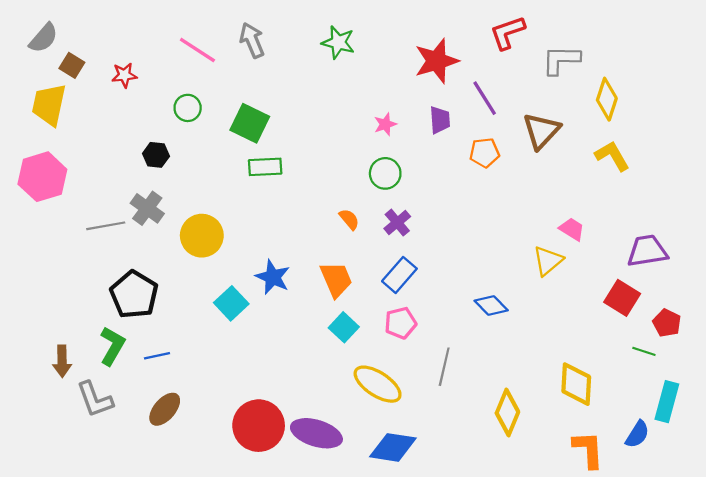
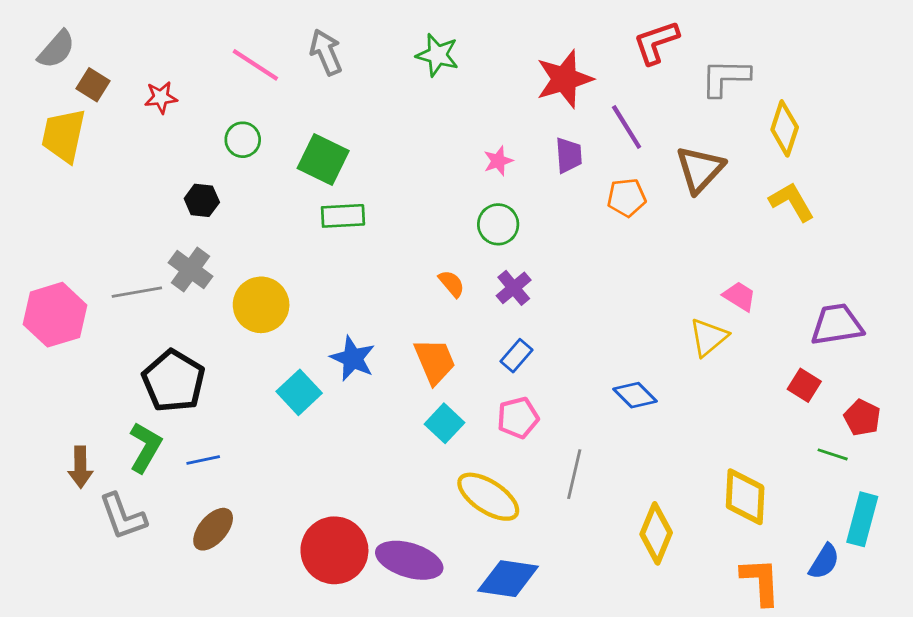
pink hexagon: (42, 177) -> (55, 315), moved
blue rectangle: (399, 275) -> (516, 356), size x0.7
red square: (622, 298) -> (804, 385), size x0.7

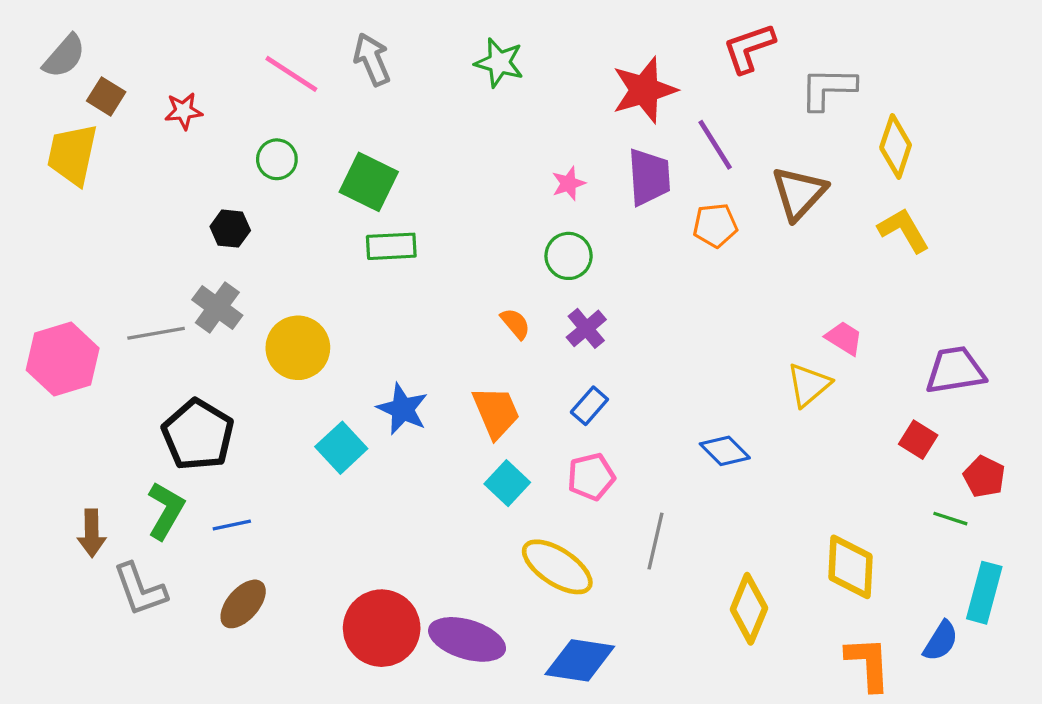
purple trapezoid: (569, 155) -> (649, 177), size x1.4

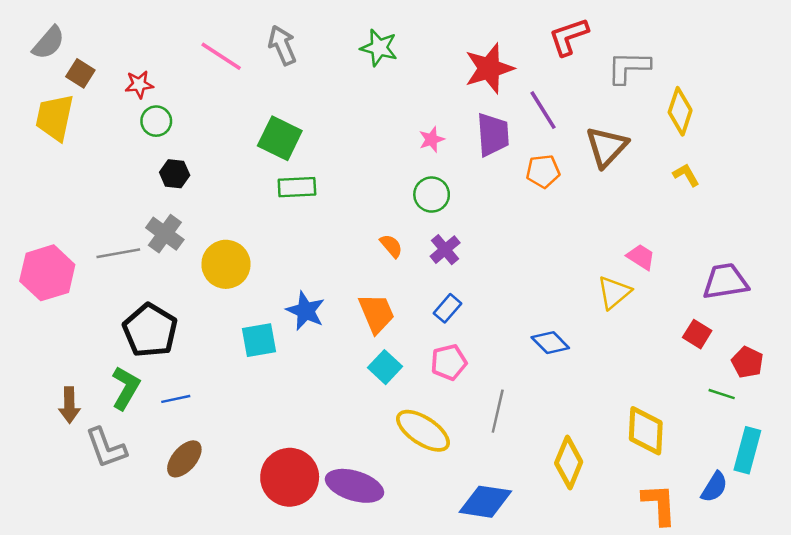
green circle: (277, 159) -> (156, 121), moved
yellow L-shape: (904, 230) -> (686, 175), size x0.7
cyan square: (341, 448) -> (259, 340), turned 33
blue diamond: (580, 660) -> (485, 502), moved

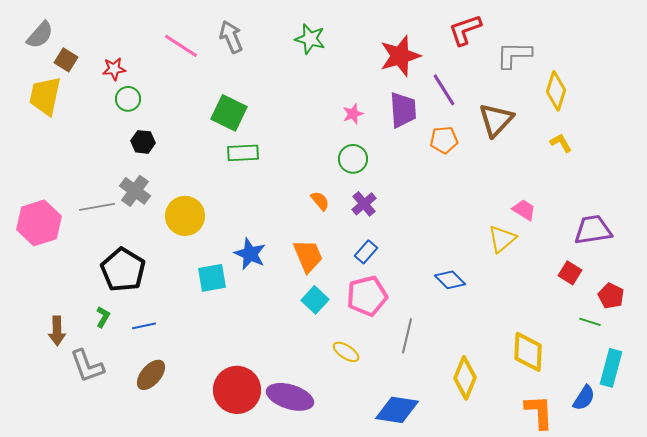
pink pentagon: (449, 362) -> (367, 296), size x1.4
green L-shape: (126, 388) -> (103, 317), size x0.6
yellow ellipse: (423, 431) -> (346, 352), size x0.6

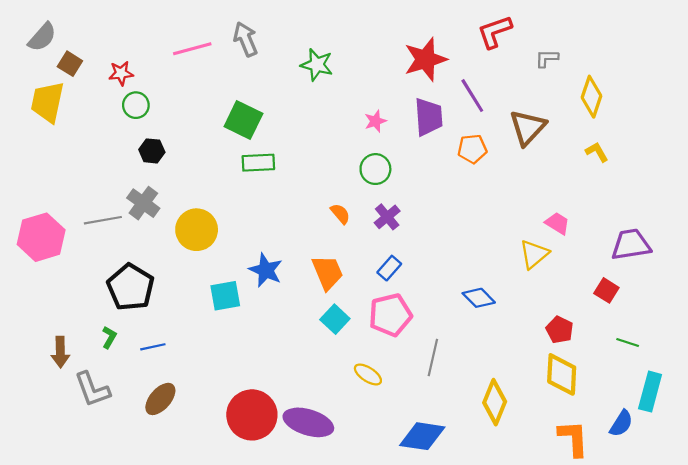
green star: (310, 39) -> (317, 65), moved
pink line: (181, 46) -> (192, 49), turned -48
gray L-shape: (514, 55) -> (547, 58), size x0.6
red pentagon: (611, 296) -> (560, 330), moved

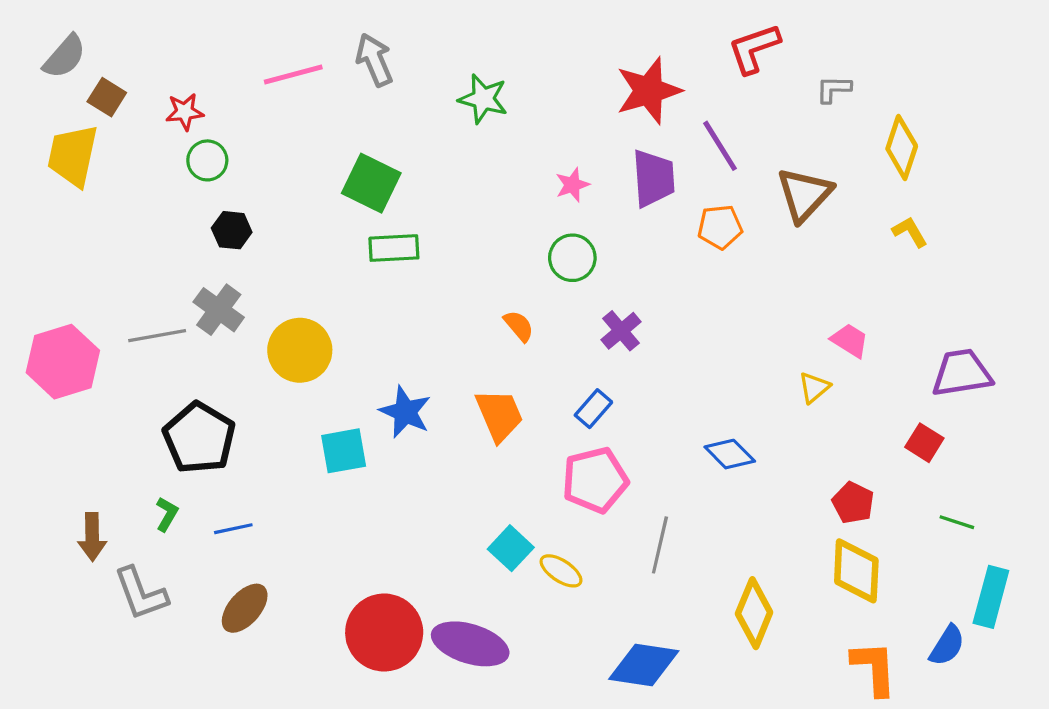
purple cross: (387, 217) -> (621, 331), moved
yellow triangle: (534, 254) -> (814, 388), size x0.7
cyan square: (335, 319) -> (511, 548), moved

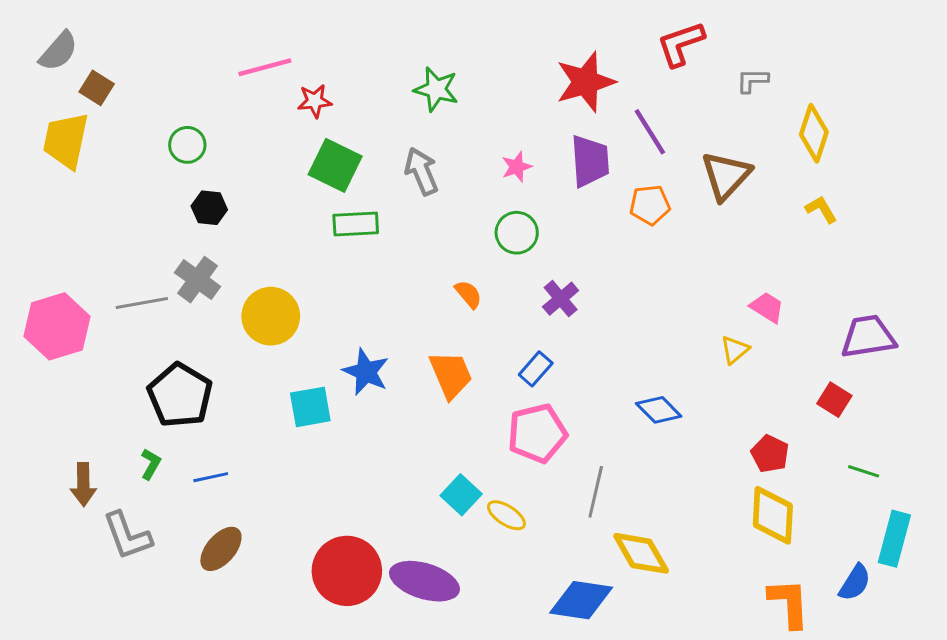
gray arrow: (374, 60) -> (422, 171), moved
red star: (185, 112) -> (315, 101), moved
yellow diamond: (754, 613) -> (641, 553), moved, turned -52

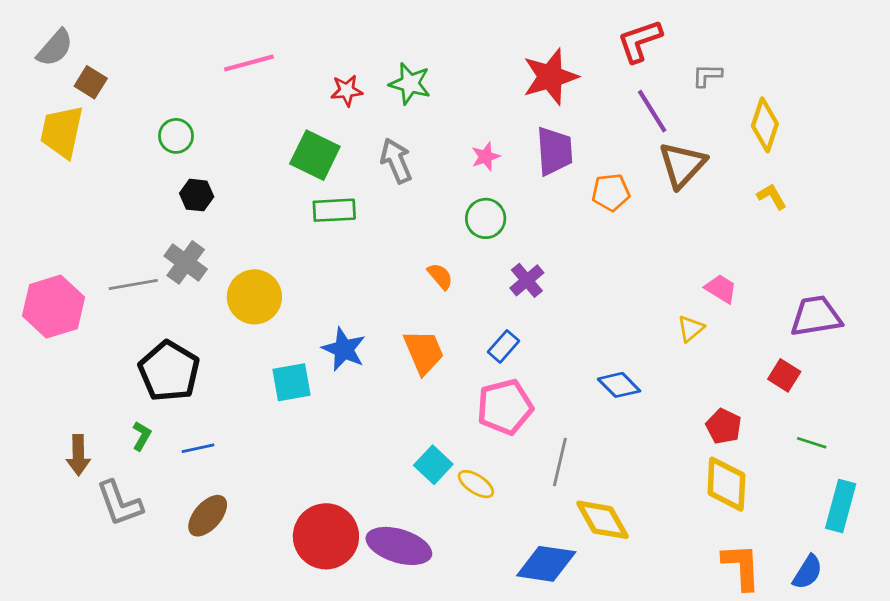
red star: (315, 101) -> (347, 90), moved
purple line: (650, 132) -> (652, 111), moved
blue semicircle: (855, 583) -> (808, 572), moved

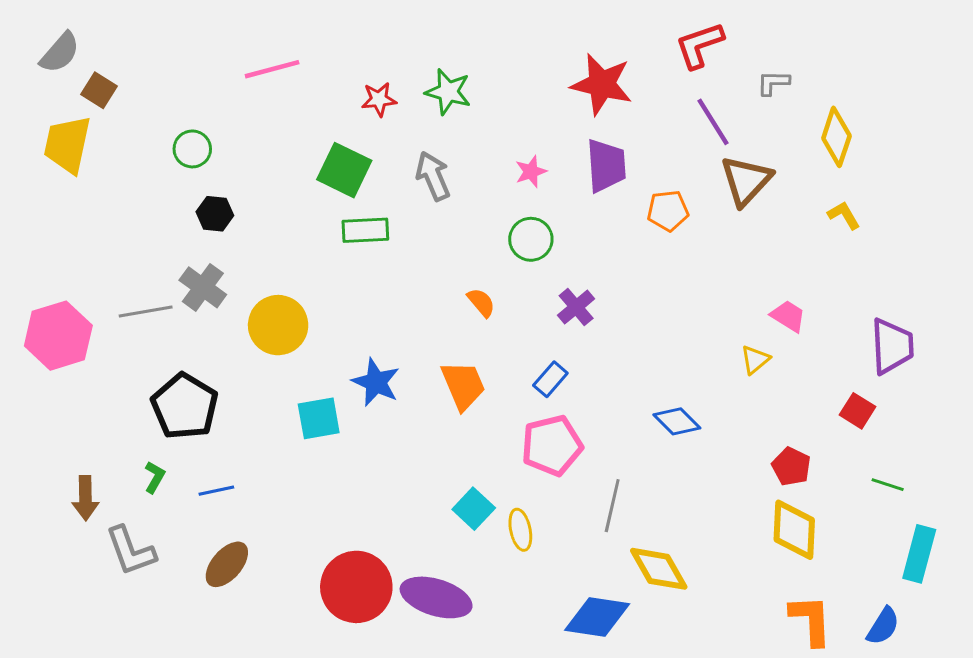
red star: (550, 77) -> (602, 84), turned 30
purple trapezoid: (816, 316) -> (892, 346), turned 96
yellow ellipse: (476, 484) -> (520, 530), turned 45

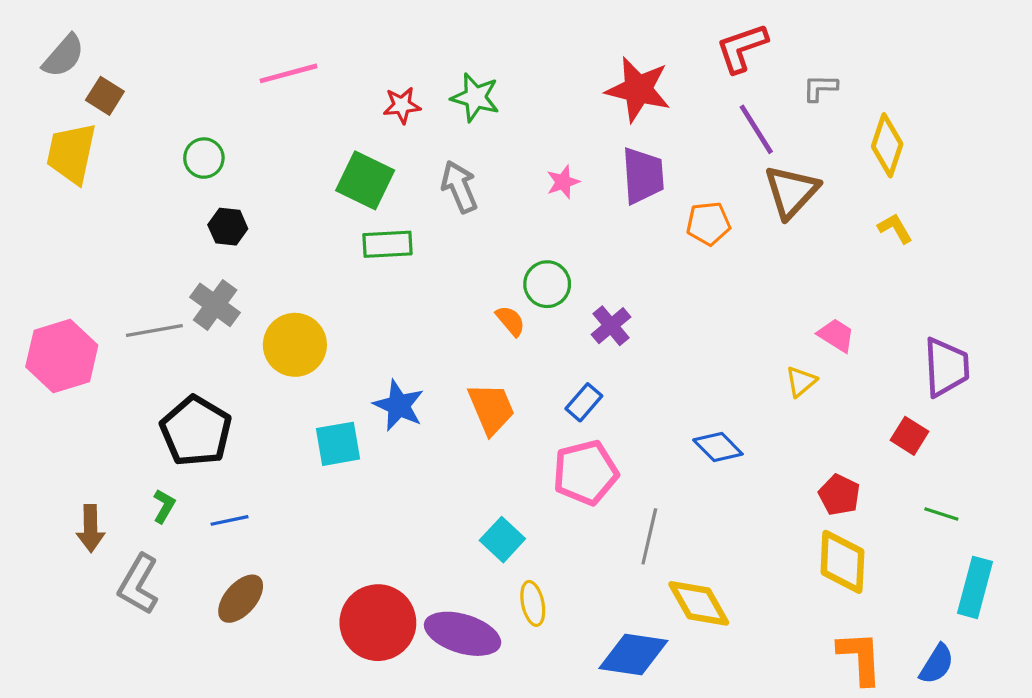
green circle: (531, 239) -> (547, 284), moved
yellow ellipse: (520, 530) -> (533, 603), moved
gray L-shape: (131, 551) -> (138, 584), turned 50

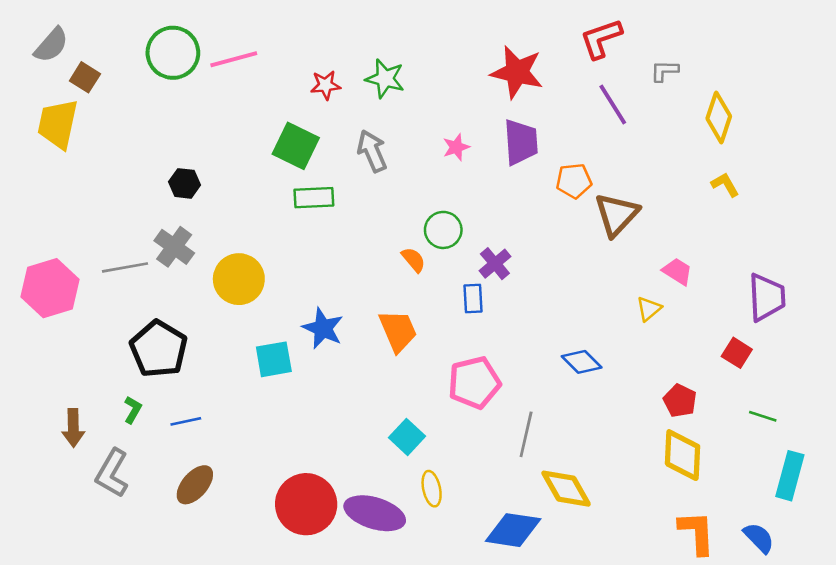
green circle: (204, 158) -> (173, 53), moved, size x1.6
brown triangle: (791, 192) -> (617, 214), moved
blue rectangle: (584, 402) -> (473, 299), moved, turned -44
blue semicircle: (937, 664) -> (759, 538), turned -76

